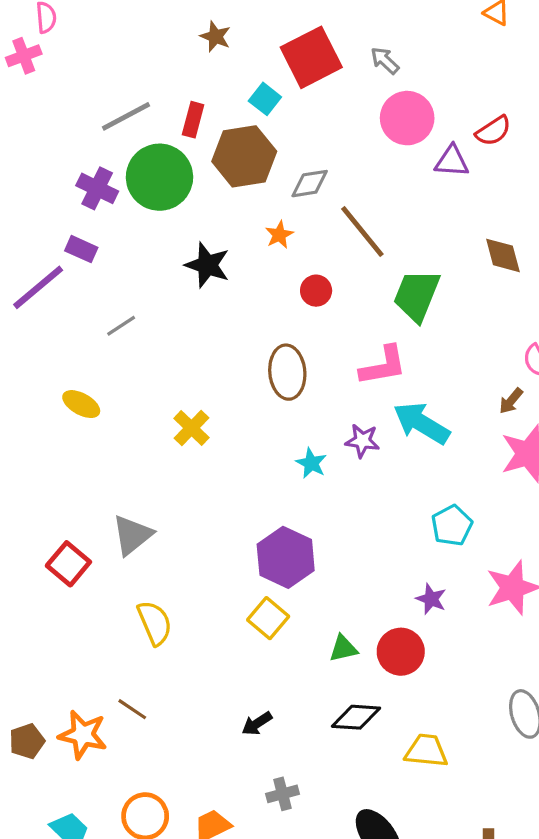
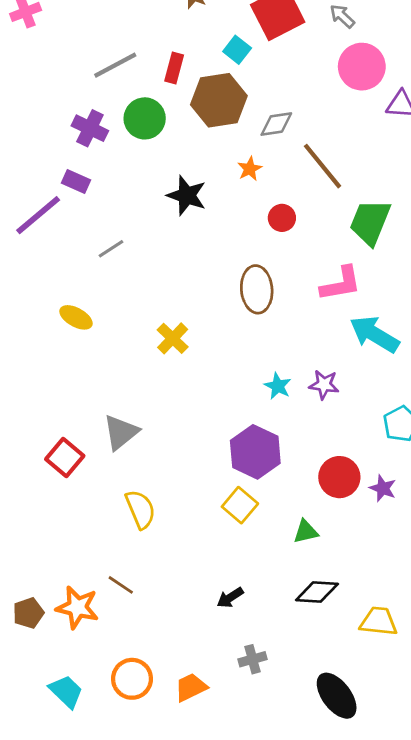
green circle: (159, 177) -> (145, 118), size x0.7
purple star: (362, 441) -> (324, 385), moved
cyan star: (311, 463) -> (278, 386), moved
red circle: (401, 652) -> (339, 477), moved

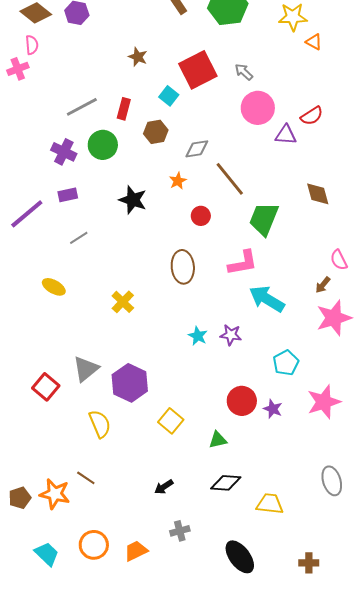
brown hexagon: (219, 100) -> (156, 132), size x0.6
purple rectangle: (76, 181) -> (68, 195), moved, turned -36
purple hexagon: (255, 452) -> (130, 383), moved

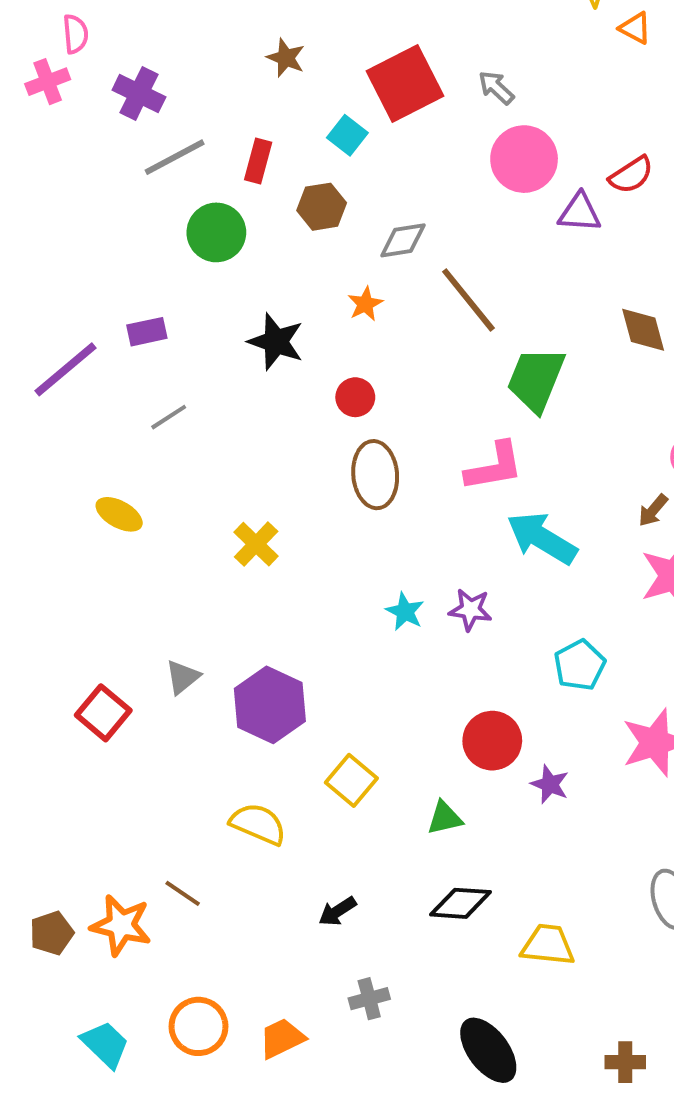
purple cross: (64, 152) -> (139, 94), moved
red circle: (201, 216) -> (355, 397), moved
gray triangle: (86, 369) -> (183, 677), size x0.7
purple star: (273, 409) -> (550, 784), moved
yellow semicircle: (100, 424) -> (258, 824), moved, turned -44

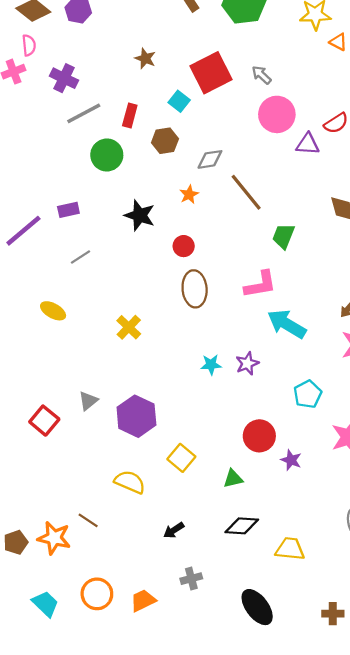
green trapezoid: (536, 379) -> (283, 236), size x0.7
purple star: (470, 610) -> (247, 363), turned -30
cyan star: (405, 612) -> (211, 365), turned -30

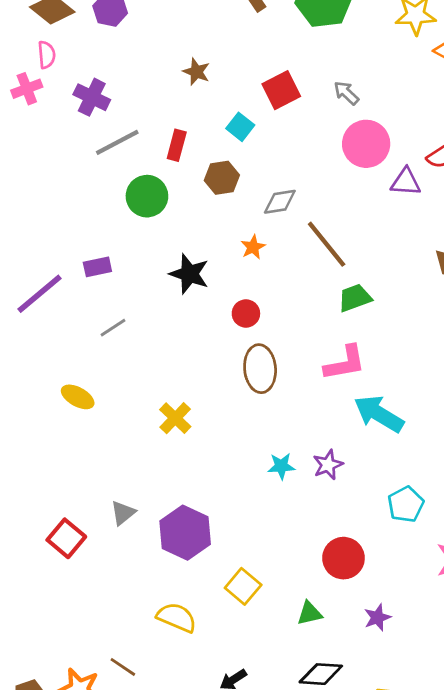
red square: (211, 73) -> (281, 90), size x0.7
green trapezoid: (283, 236) -> (355, 298), moved, turned 48
purple star: (291, 460) -> (377, 617), moved, turned 30

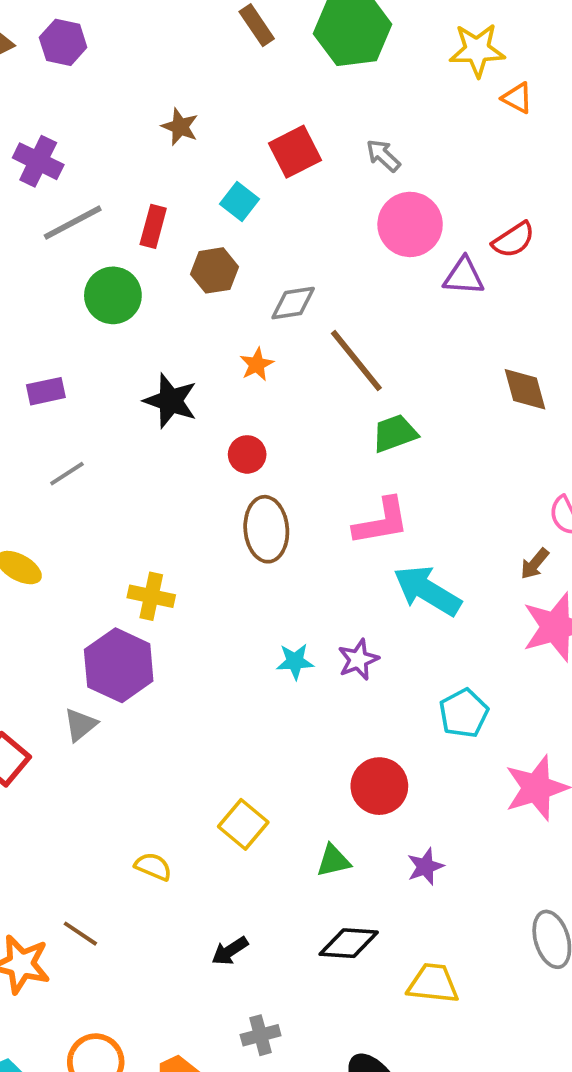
yellow cross: (175, 418) -> (151, 596), turned -32
purple hexagon: (185, 533) -> (119, 665), moved
yellow semicircle: (177, 617) -> (153, 867), size x0.7

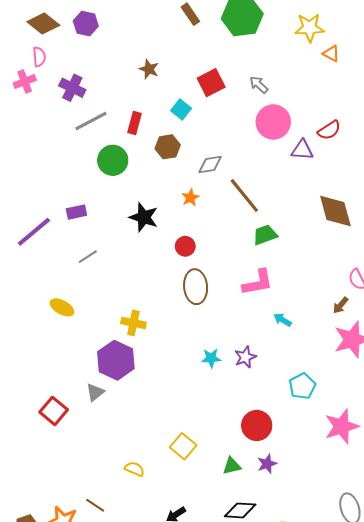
brown diamond: (525, 389) -> (335, 211), size x1.4
cyan arrow: (427, 591) -> (283, 320), size x0.5
purple star: (425, 867) -> (267, 464), moved

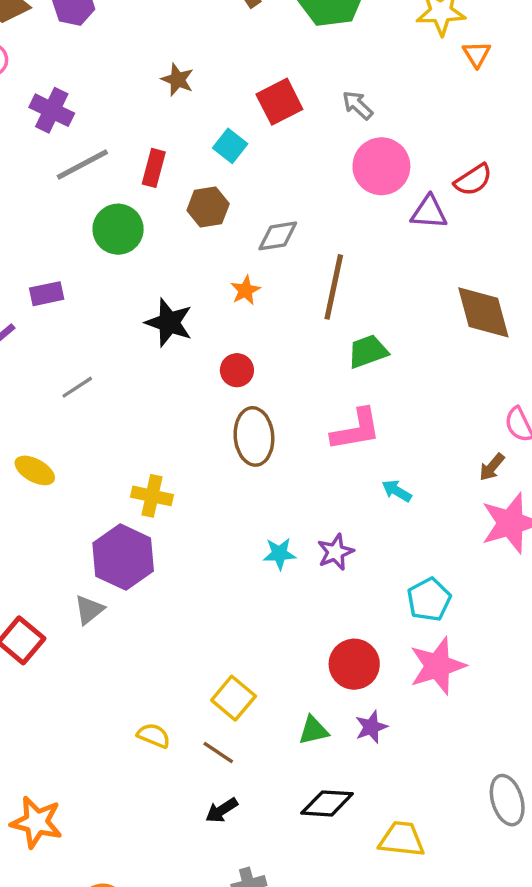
orange triangle: (331, 54) -> (477, 54), turned 30
brown line: (244, 196) -> (334, 287), turned 51
purple rectangle: (76, 212) -> (47, 294), moved
pink star: (342, 427) -> (437, 666), moved
brown line: (95, 505) -> (218, 752), moved

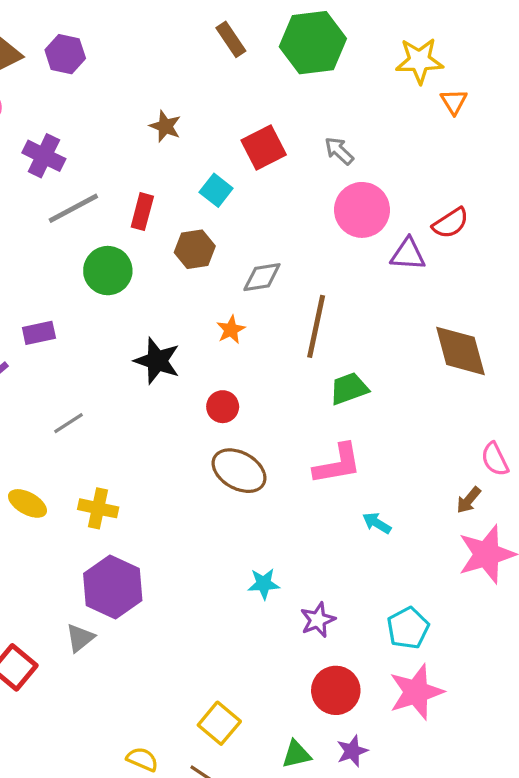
brown ellipse: (254, 436) -> (239, 471), turned -56
yellow cross: (152, 496) -> (98, 508), moved
purple star: (336, 552) -> (318, 620), moved

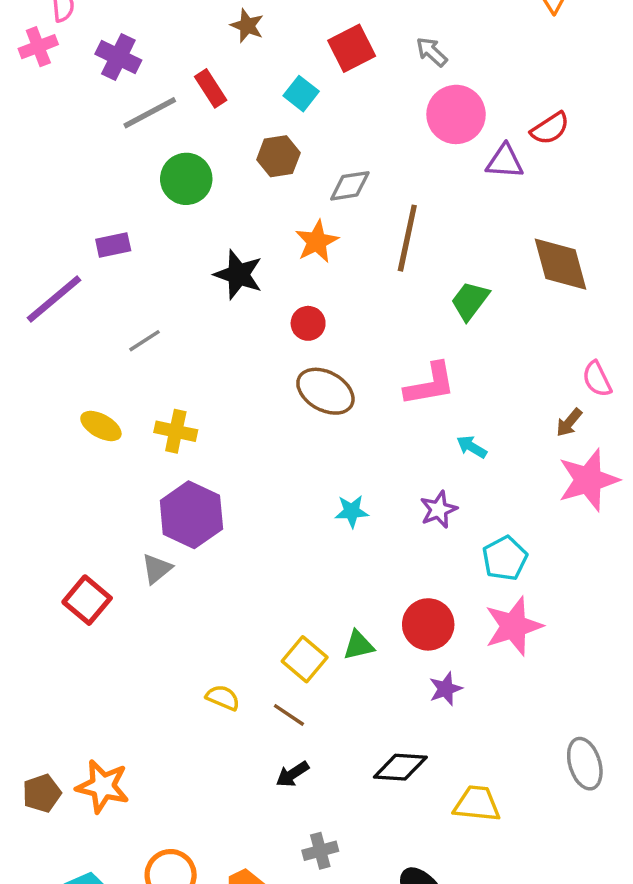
red rectangle: (142, 212) -> (211, 88), moved, turned -48
orange star: (231, 330) -> (317, 242), size x1.4
green trapezoid: (349, 389) -> (470, 301), moved, turned -33
purple star: (318, 620) -> (439, 510), moved
green triangle: (296, 754) -> (359, 645), moved

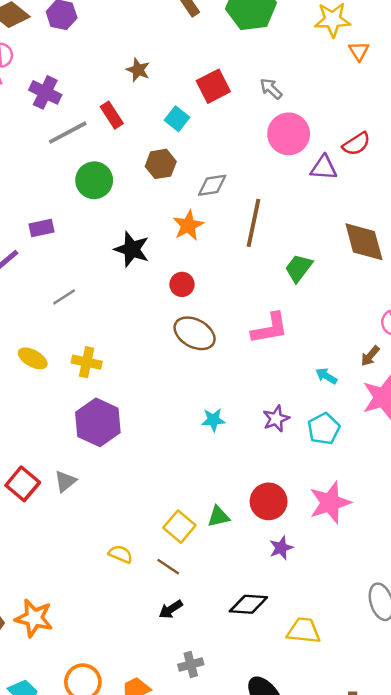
cyan arrow: (472, 447) -> (326, 376), moved
cyan pentagon: (505, 558) -> (324, 429), moved
gray triangle: (157, 569) -> (65, 481), moved

